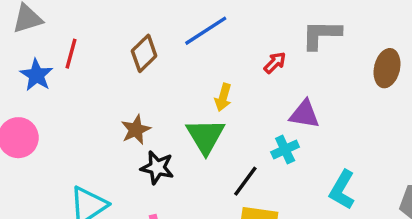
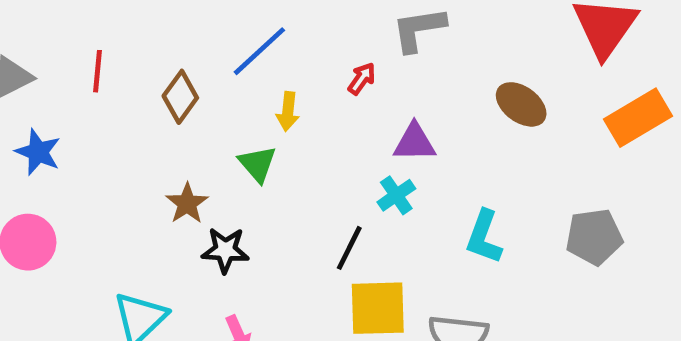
red line: (71, 54) -> (97, 71), moved
brown ellipse: (387, 68) -> (521, 104), moved, turned -57
yellow arrow: (223, 97) -> (288, 111), moved
green triangle: (205, 136) -> (258, 164), moved, size x0.7

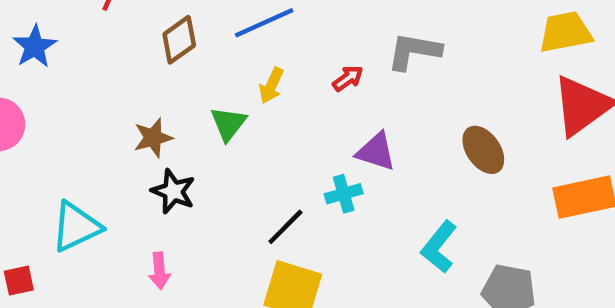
cyan L-shape: (484, 237) -> (439, 247), moved

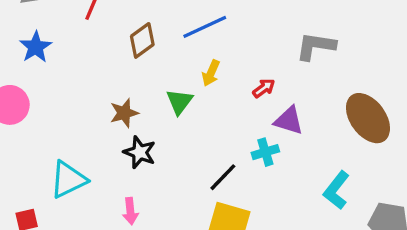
red arrow: (348, 78) -> (264, 88), moved
brown ellipse: (483, 150) -> (368, 118), size x1.4

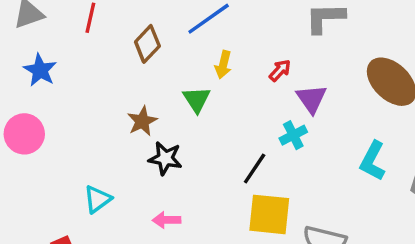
purple triangle: (289, 121) -> (311, 99), turned 48
cyan triangle: (68, 180) -> (98, 199), size x0.7
pink arrow: (130, 211) -> (167, 220), turned 105

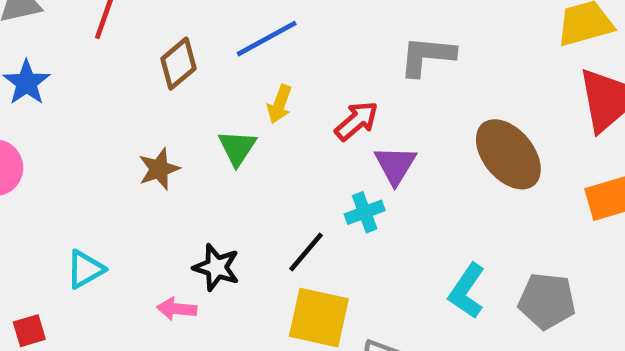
red arrow: (280, 70) -> (357, 121), size x1.4
black star: (165, 158) -> (216, 267), moved
cyan L-shape: (373, 161) -> (467, 291), moved

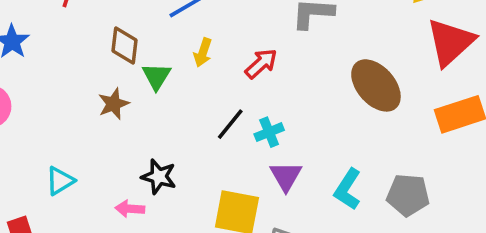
brown diamond: (178, 64) -> (125, 46), moved, turned -42
green triangle: (237, 148) -> (156, 76), moved
purple triangle: (395, 165) -> (286, 176), moved
black line: (306, 252) -> (230, 124), moved

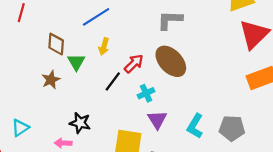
red arrow: (261, 64) -> (134, 64), moved
brown ellipse: (376, 85) -> (171, 61), moved
black line: (230, 124) -> (113, 81), moved

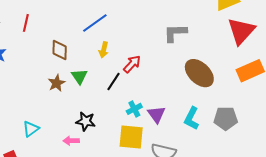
gray L-shape: (170, 20) -> (175, 33), moved
brown ellipse: (171, 61) -> (199, 73), moved
green triangle: (76, 62) -> (79, 76), moved
cyan cross: (146, 93) -> (134, 109), moved

